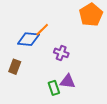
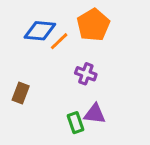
orange pentagon: (91, 15) -> (93, 25), moved
blue diamond: (28, 39) -> (40, 31), moved

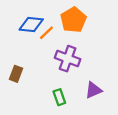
purple cross: (86, 74) -> (68, 59), size x1.5
purple triangle: (95, 114) -> (93, 90), moved, turned -30

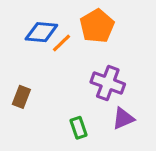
purple cross: (68, 59) -> (108, 83), moved

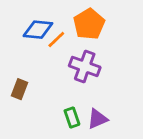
purple cross: (108, 83) -> (85, 66), moved
purple triangle: (123, 118) -> (97, 119), moved

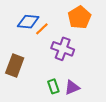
orange pentagon: (89, 24) -> (79, 17), moved
brown rectangle: (20, 89) -> (15, 66), size x1.5

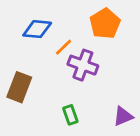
orange line: (42, 29) -> (64, 47), moved
purple triangle: (72, 87) -> (123, 116), moved

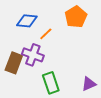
purple cross: (83, 65) -> (33, 55), moved
green rectangle: (70, 115) -> (51, 83), size x1.5

